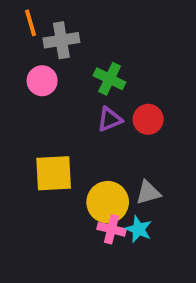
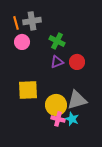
orange line: (31, 23) -> (16, 23), moved
gray triangle: (148, 193) -> (77, 100), size x1.5

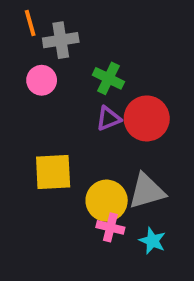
orange line: (16, 23) -> (30, 23), moved
red circle: (77, 62) -> (147, 118), size x1.5
cyan star: (72, 119) -> (152, 241), moved

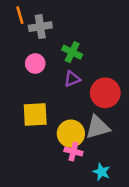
pink circle: (42, 80) -> (35, 64), moved
red circle: (147, 118) -> (105, 93), moved
cyan star: (152, 241) -> (101, 172), moved

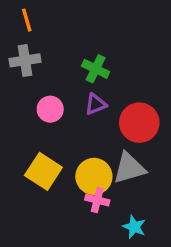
gray cross: (40, 27) -> (25, 60), moved
pink circle: (35, 64) -> (50, 109), moved
yellow square: (35, 115) -> (43, 171), moved, turned 36

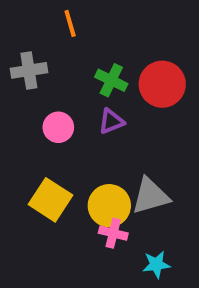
orange line: (27, 20) -> (70, 23), moved
red circle: (139, 123) -> (162, 84), moved
cyan star: (134, 227) -> (156, 265), turned -30

